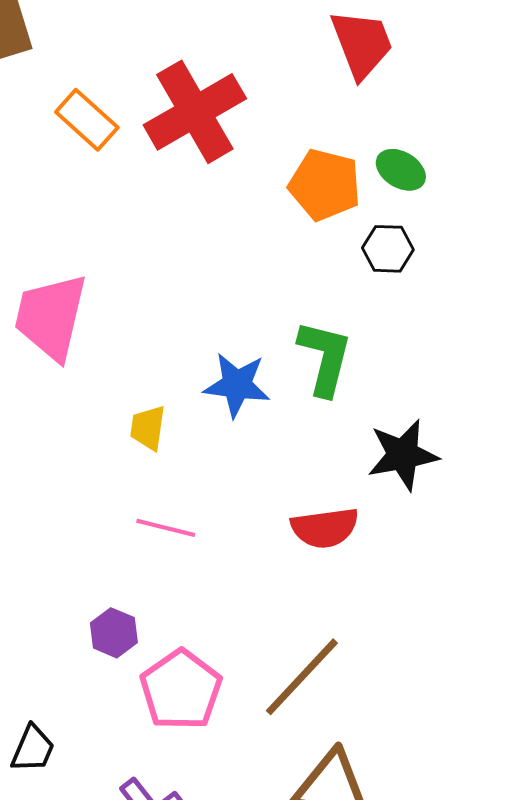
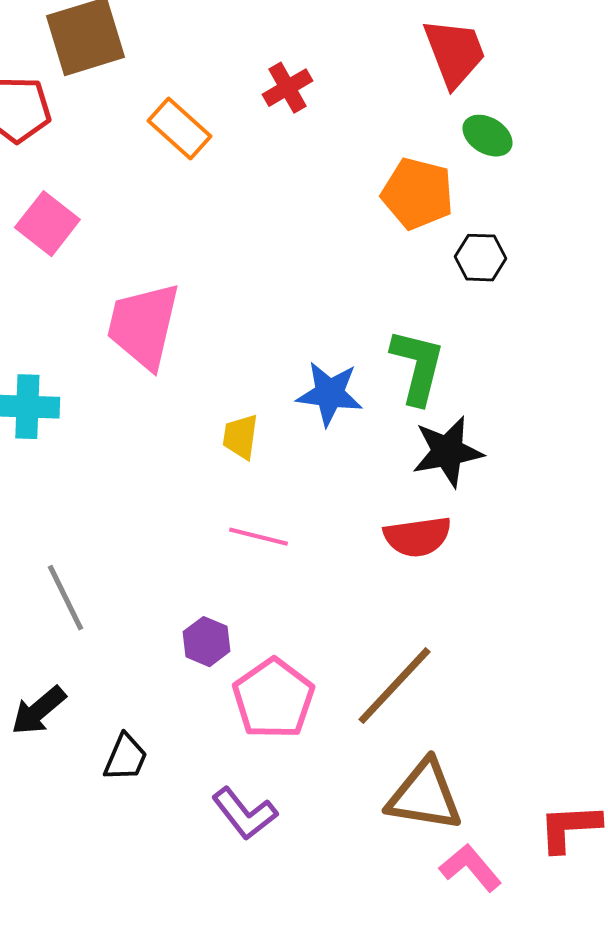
red cross: (195, 112) -> (287, 88), moved, size x0.5
green ellipse: (401, 170) -> (487, 136), moved
black star: (403, 455) -> (447, 452), moved

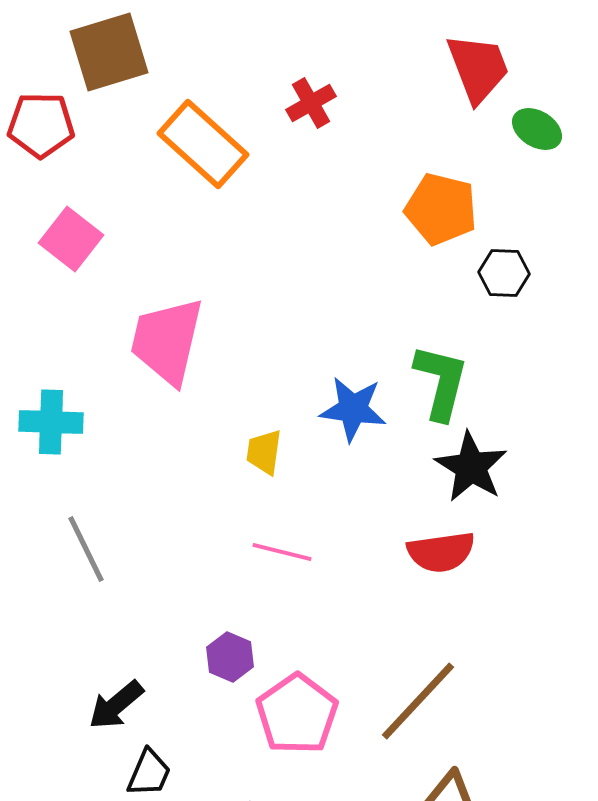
orange rectangle: (179, 129) -> (203, 144), size x1.4
green ellipse: (487, 136) -> (537, 129), moved
black star: (447, 452) -> (471, 467), turned -30
gray line: (65, 598) -> (86, 549), moved
black arrow: (38, 711) -> (116, 705), moved

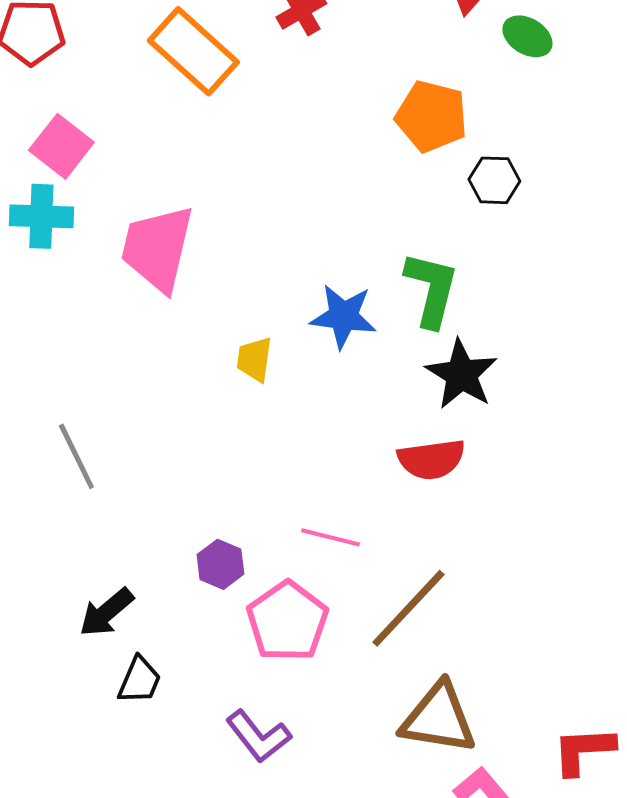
cyan cross: (51, 422) -> (41, 216), moved
pink line: (282, 552) -> (330, 537), moved

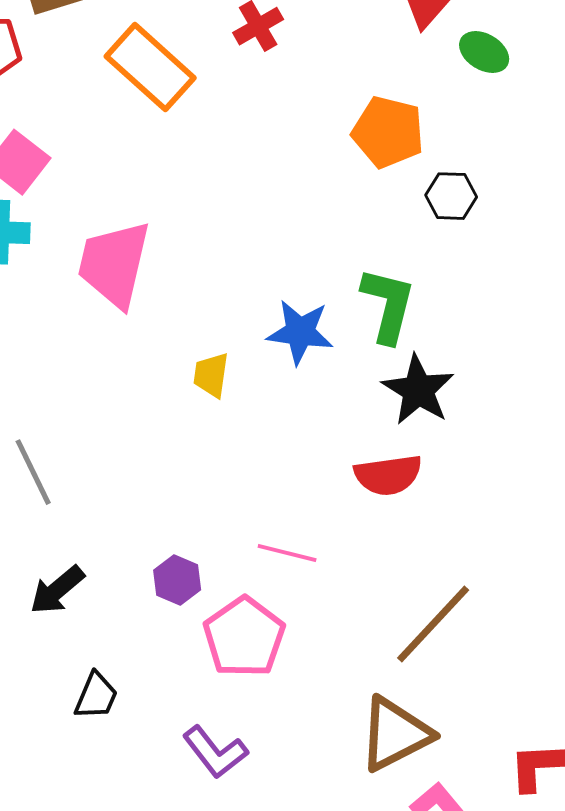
brown line: (408, 608) -> (433, 624), moved
black arrow: (106, 612) -> (57, 590), moved
brown triangle: (438, 718) -> (395, 734), turned -36

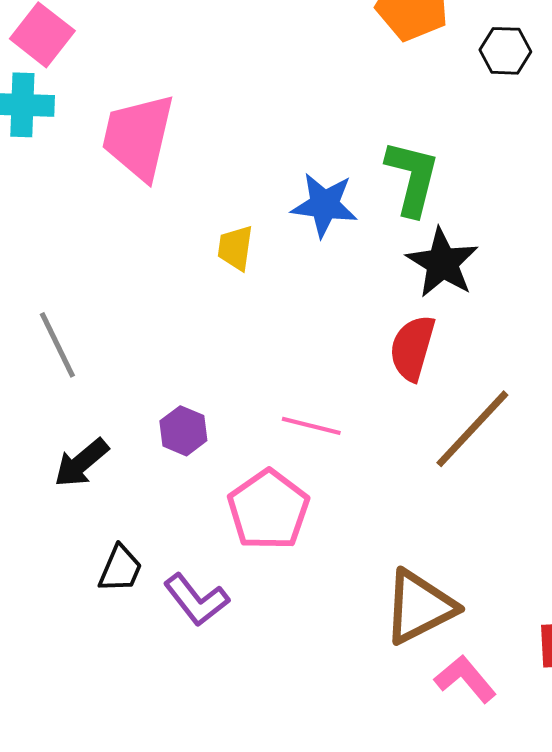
black hexagon: (451, 196) -> (505, 51), moved
red semicircle: (388, 475) -> (412, 348), turned 114
purple hexagon: (177, 580) -> (183, 431), moved
brown line: (433, 624) -> (472, 429), moved
purple L-shape: (215, 752) -> (196, 600), moved

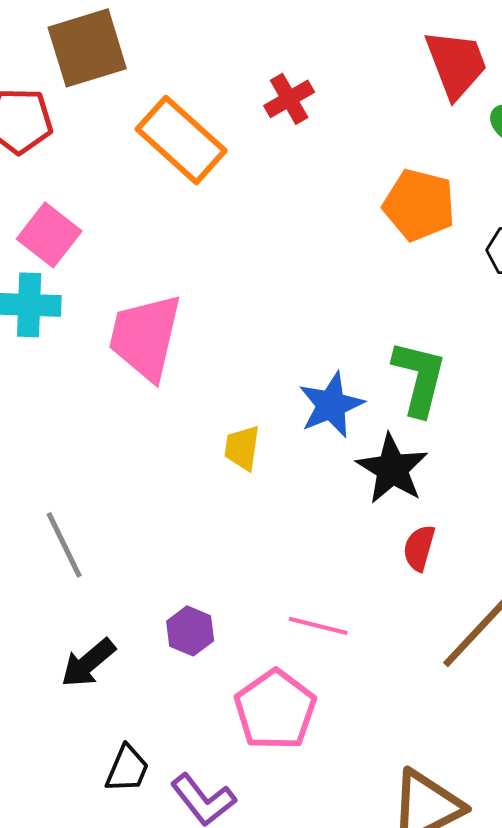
blue star: (324, 205) -> (331, 405), turned -30
black star: (442, 263) -> (392, 469), moved
red semicircle: (412, 348) -> (419, 548), size x0.7

